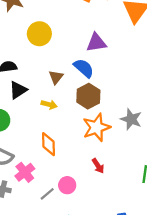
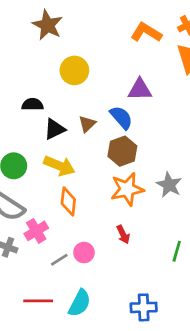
black triangle: (18, 90) -> (54, 129), moved
yellow arrow: (49, 105) -> (59, 166), moved, size x1.6

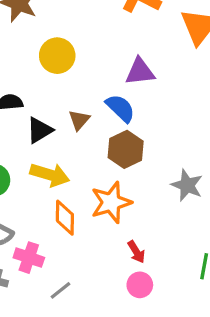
orange star: (127, 189) -> (111, 202), moved
pink cross: (36, 231) -> (29, 258), turned -35
pink circle: (84, 253) -> (140, 285), moved

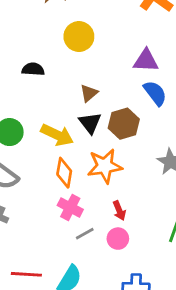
blue semicircle: (120, 108) -> (155, 93), moved
black triangle: (40, 130) -> (90, 123), moved, turned -45
pink cross: (29, 258) -> (70, 207), moved
gray line: (60, 290) -> (85, 234), moved

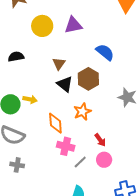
purple triangle: (146, 61) -> (73, 25), moved
yellow arrow: (57, 135) -> (30, 99), moved, size x0.6
orange star: (105, 166) -> (82, 112), size x0.7

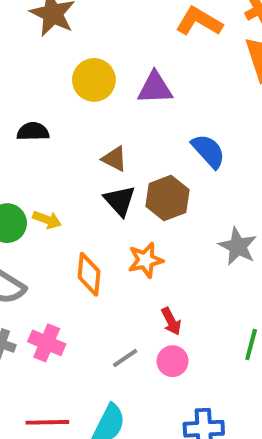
brown triangle: (59, 64) -> (115, 159), turned -48
pink cross: (66, 146) -> (47, 343), moved

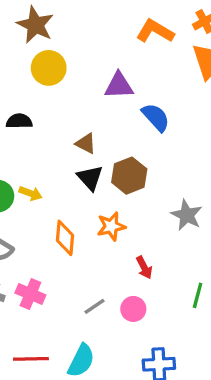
yellow circle: (94, 80) -> (49, 68), moved
blue semicircle: (208, 151) -> (156, 117), moved
red arrow: (171, 321) -> (144, 267), moved

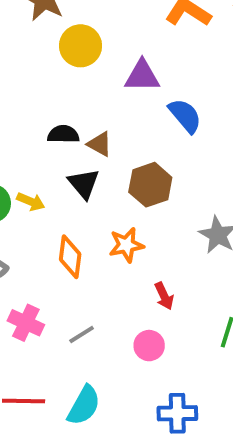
yellow circle: (49, 68) -> (81, 46), moved
black semicircle: (19, 121) -> (63, 134), moved
black triangle: (90, 178) -> (84, 184), moved
gray line: (95, 306) -> (82, 335), moved

